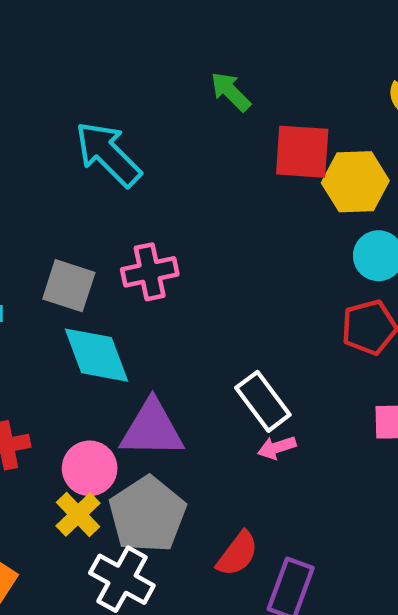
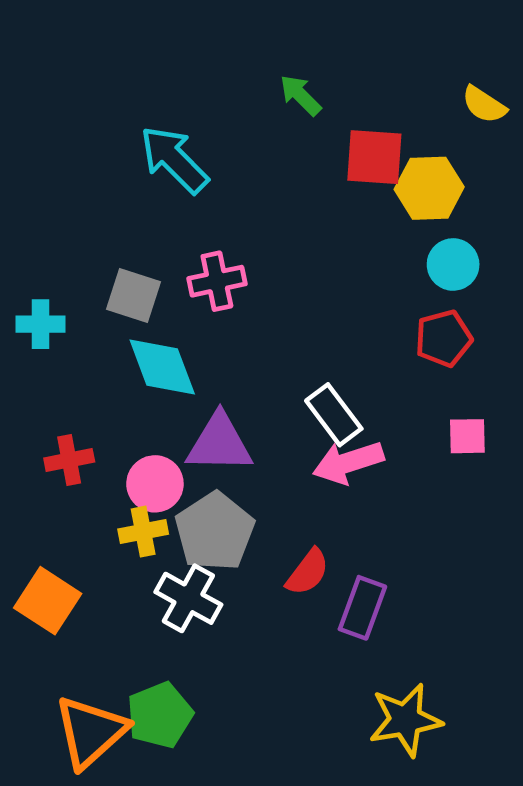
pink arrow: (277, 448) -> (348, 462), size x1.8
yellow cross: (78, 515) -> (143, 532), turned 33

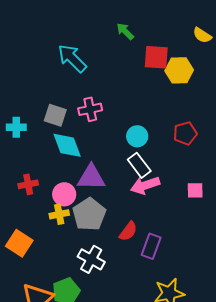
cyan circle: (453, 264) -> (137, 136), moved
pink square: (467, 436) -> (195, 190), moved
white cross: (188, 598) -> (91, 259), moved

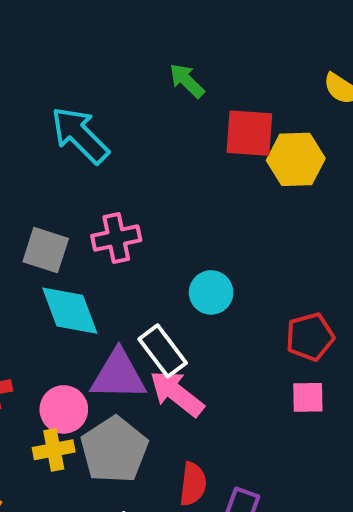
red pentagon: (185, 133) -> (310, 337), moved
white rectangle: (139, 165) -> (163, 351), moved
pink arrow: (145, 185) -> (177, 393), moved, turned 56
pink square: (195, 190) -> (308, 397), moved
red semicircle: (128, 231) -> (193, 484), turned -30

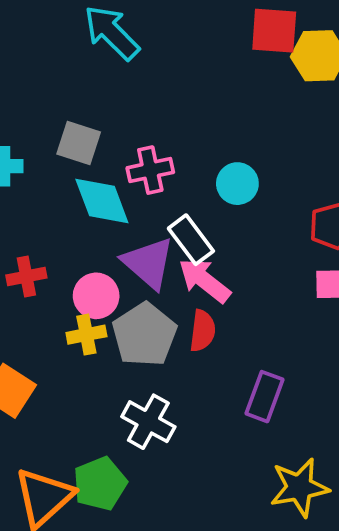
pink cross: (116, 238) -> (150, 170), moved
purple triangle: (118, 375) -> (148, 263), turned 40
red semicircle: (193, 484) -> (203, 331), moved

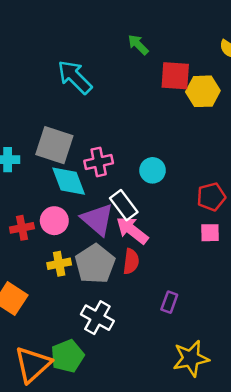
gray square: (79, 143) -> (54, 145), size x1.4
pink circle: (96, 296) -> (54, 221), moved
purple rectangle: (265, 397) -> (169, 302), size x0.7

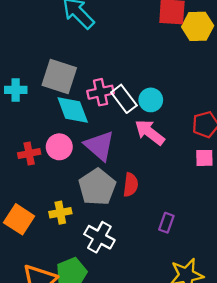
white rectangle: (124, 205) -> (124, 99), moved
pink arrow: (132, 230) -> (150, 132), moved
yellow cross: (59, 264) -> (60, 213), moved

